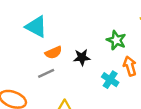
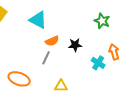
green star: (116, 40) -> (102, 21), moved
gray line: (46, 73) -> (46, 58), turned -40

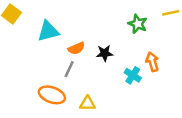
cyan triangle: (38, 20) -> (48, 31), moved, turned -42
orange ellipse: (19, 79) -> (52, 95), moved

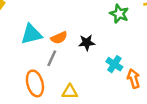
cyan triangle: (48, 31) -> (31, 34), moved
orange arrow: (152, 62) -> (134, 79), moved
orange ellipse: (52, 95) -> (35, 83), turned 55

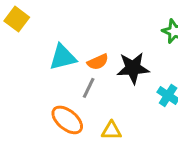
black star: (87, 43) -> (133, 68), size x1.5
orange ellipse: (35, 83) -> (67, 120), turned -35

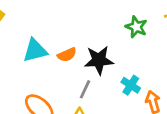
gray line: (89, 88) -> (85, 89), moved

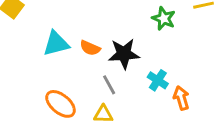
orange semicircle: (67, 55) -> (90, 48), turned 48
gray line: (85, 89) -> (109, 85), turned -54

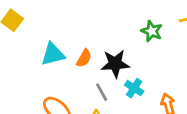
orange semicircle: (90, 48) -> (84, 58), turned -84
cyan cross: (158, 80) -> (134, 88), moved

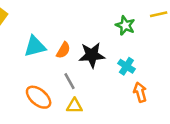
cyan cross: (134, 88) -> (126, 66), moved
gray line: (102, 92) -> (70, 81), moved

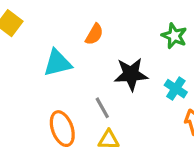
orange semicircle: (63, 50) -> (94, 34), moved
orange ellipse: (39, 97) -> (62, 129), turned 30

